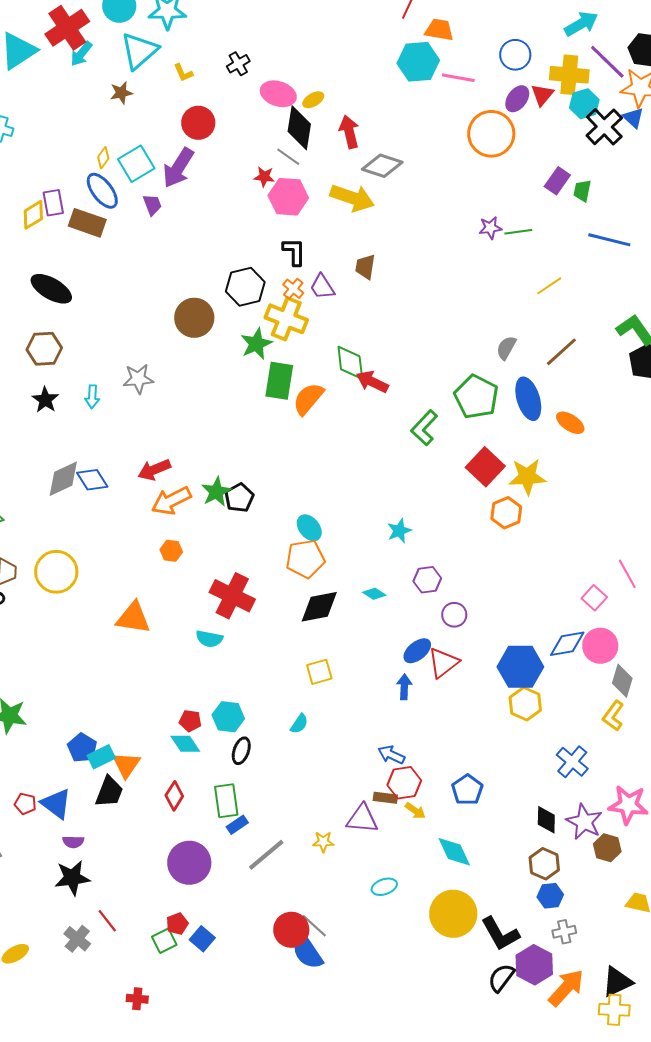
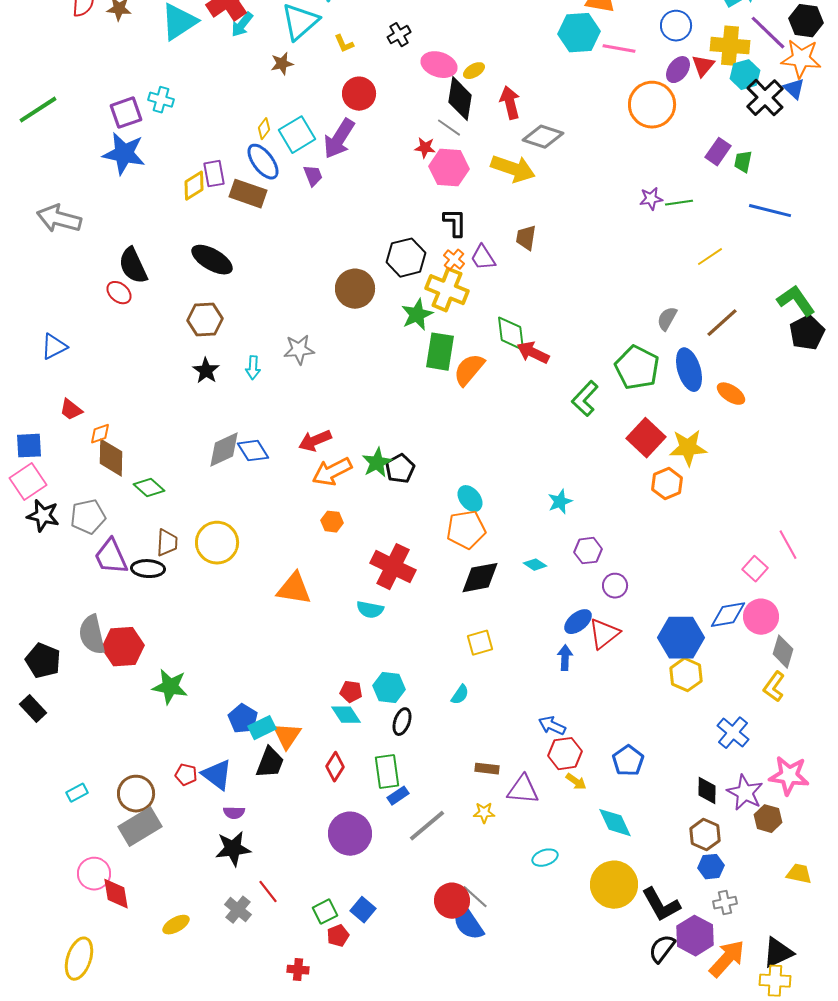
brown rectangle: (385, 798) -> (487, 769), moved
red pentagon: (177, 924) -> (338, 936), moved

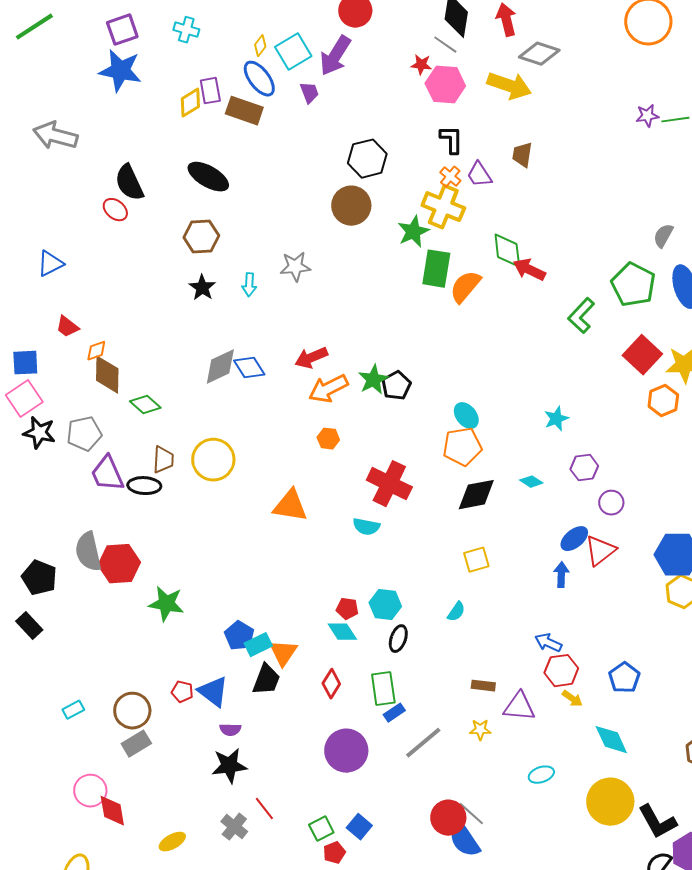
cyan cross: (161, 100) -> (186, 30), moved
black hexagon: (406, 258) -> (367, 159), moved
gray rectangle: (140, 827) -> (136, 744), size x0.7

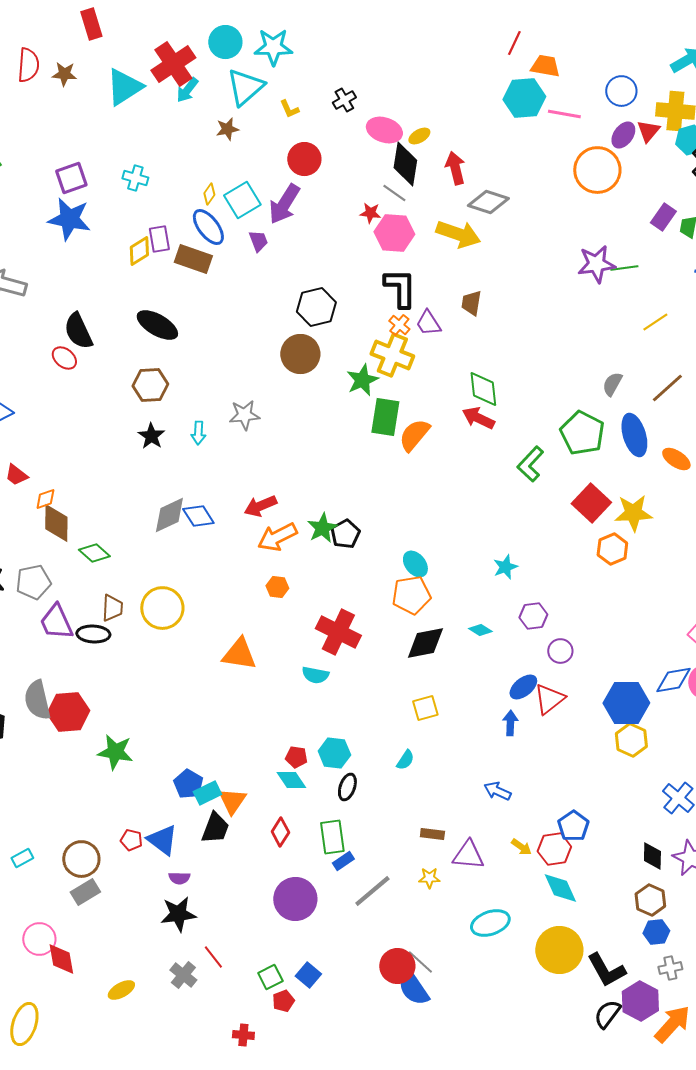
purple star: (647, 116) -> (596, 264), size x1.6
black L-shape: (451, 140) -> (400, 288), size x1.4
green diamond: (507, 251) -> (483, 389), moved
red hexagon: (561, 671) -> (554, 849), moved
cyan ellipse: (541, 775) -> (490, 923), size x1.5

